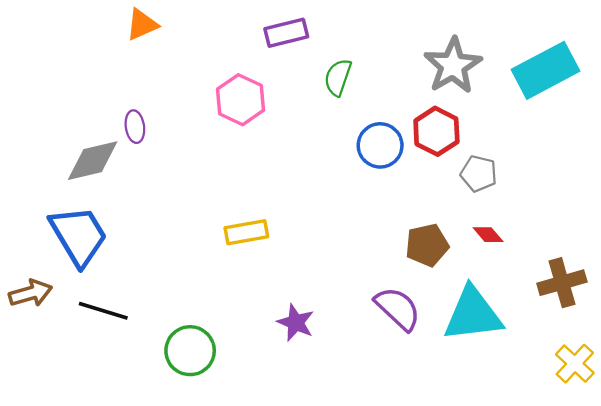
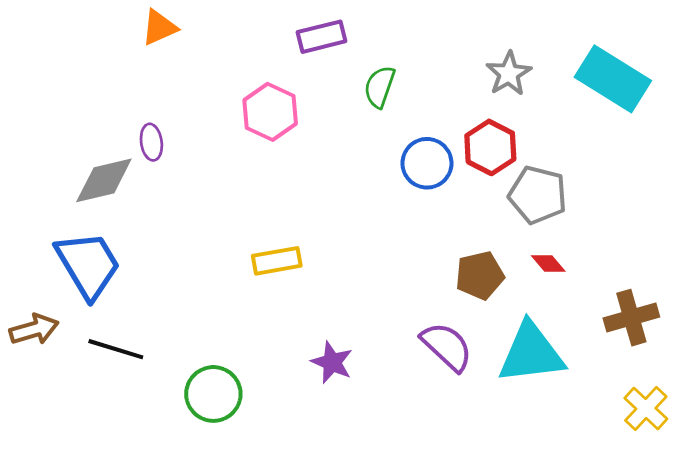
gray star: (453, 66) -> (509, 74), size x0.7
cyan rectangle: (546, 70) -> (613, 79), turned 60
gray pentagon: (479, 174) -> (538, 195), size x1.4

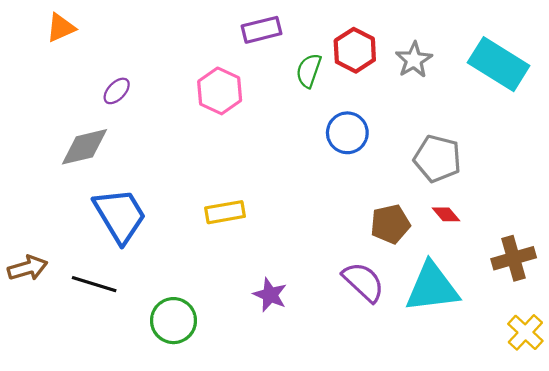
orange triangle: (159, 27) -> (61, 28), moved
purple ellipse: (151, 142) -> (117, 91), moved, turned 52
red hexagon: (490, 147) -> (355, 50), moved
blue trapezoid: (88, 265) -> (120, 215), moved

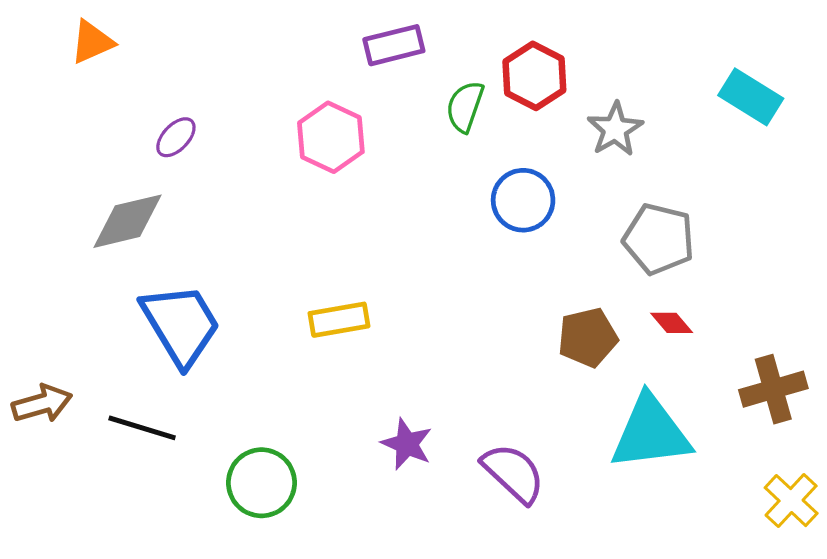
gray star: (414, 60) -> (615, 129), moved
cyan rectangle: (499, 64) -> (751, 97), size x0.7
purple semicircle: (363, 282) -> (513, 473), moved

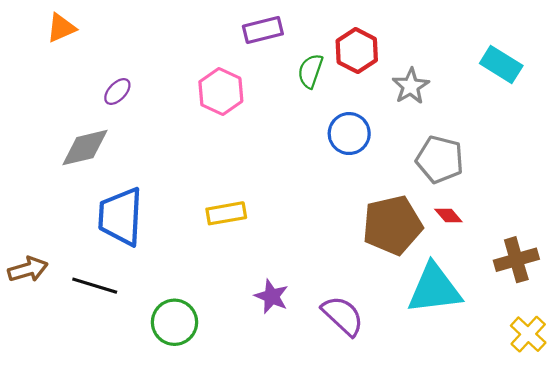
blue trapezoid: (181, 325) -> (121, 217), turned -146
brown pentagon: (588, 337) -> (392, 225), size x1.5

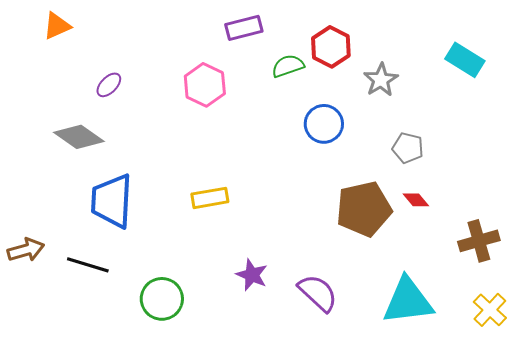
green semicircle: (310, 71) -> (288, 66), turned 52
gray diamond: (85, 148) -> (79, 137), turned 48
gray pentagon: (440, 159) -> (408, 148), size x0.7
cyan triangle: (434, 289) -> (408, 301), moved

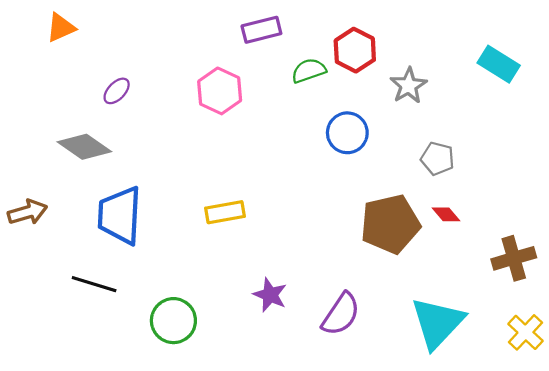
brown arrow: (26, 250) -> (28, 212), moved
purple semicircle: (318, 293) -> (341, 314), turned 81
cyan triangle: (408, 301) -> (437, 323), turned -40

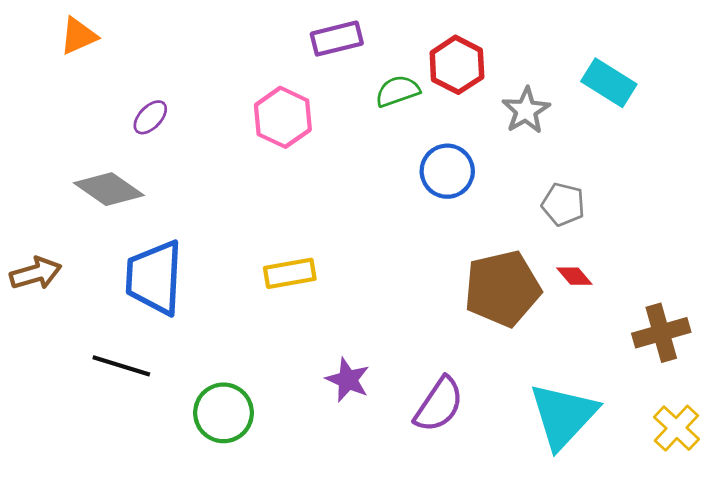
cyan rectangle: (499, 64) -> (609, 83), moved

